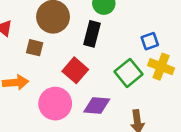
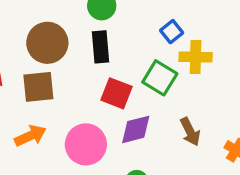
brown square: (35, 48) -> (38, 87), size x1.5
red square: (75, 70) -> (117, 93), moved

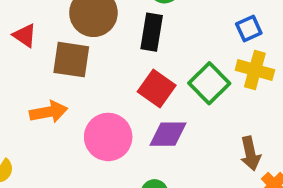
blue square: (172, 32) -> (249, 29), moved
brown arrow: (190, 132) -> (250, 153), moved

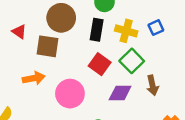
yellow cross: (255, 70) -> (126, 31), moved
purple diamond: (168, 134) -> (120, 93), moved
brown arrow: (250, 153) -> (153, 85), moved

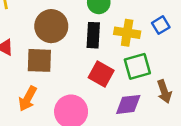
green square: (132, 61) -> (137, 66), turned 35
orange arrow: (34, 78) -> (28, 99), turned 135

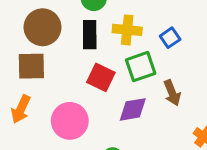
blue square: (161, 25) -> (170, 38), moved

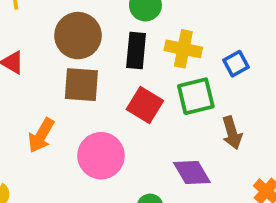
brown square: (31, 66) -> (81, 85), moved
purple diamond: (133, 109) -> (192, 173), moved, turned 64

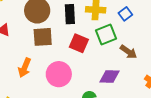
brown arrow: (232, 133) -> (128, 52), turned -30
purple diamond: (192, 173) -> (110, 76), turned -50

